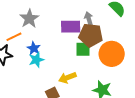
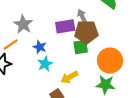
blue star: (34, 48) -> (40, 47), moved
orange circle: (112, 54) -> (110, 60), moved
cyan star: (36, 60) -> (45, 64), moved

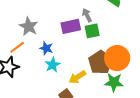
brown pentagon: (86, 32) -> (100, 62), moved, turned -30
green square: (81, 47) -> (92, 31), moved

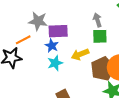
gray star: (29, 26) -> (38, 21), turned -30
purple rectangle: (71, 26) -> (58, 31), moved
yellow arrow: (77, 77) -> (80, 54), moved

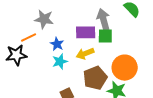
gray arrow: (97, 20) -> (103, 20), size x1.5
purple rectangle: (58, 31) -> (86, 32), moved
brown pentagon: (103, 69) -> (95, 78), moved

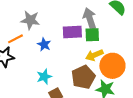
yellow arrow: (85, 54) -> (94, 55), moved
cyan star: (60, 61) -> (44, 77), moved

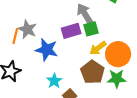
gray star: (30, 20) -> (27, 29), turned 30
orange line: (16, 39) -> (15, 36), moved, turned -35
blue star: (44, 44) -> (47, 50), size x1.6

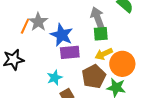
purple rectangle: (71, 31) -> (70, 52), moved
blue star: (47, 50) -> (62, 35), moved

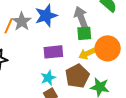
blue star: (62, 35) -> (46, 16), moved, turned 30
orange circle: (122, 64) -> (108, 48), moved
cyan star: (55, 78) -> (48, 78), moved

